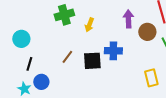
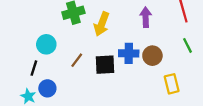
yellow arrow: (89, 25) -> (102, 24), size x1.5
brown circle: (147, 32) -> (152, 56), moved
cyan circle: (21, 39) -> (46, 44), moved

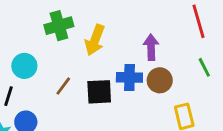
purple arrow: (146, 17) -> (151, 47), moved

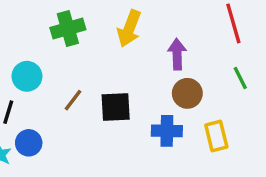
yellow arrow: (95, 40) -> (129, 29), moved
blue cross: (129, 77) -> (167, 131), moved

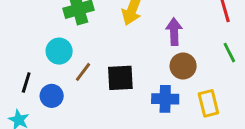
cyan circle: (27, 76) -> (59, 51), moved
blue circle: (29, 143) -> (52, 96), moved

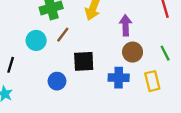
green line: (229, 53) -> (165, 53), moved
brown line: (83, 72) -> (63, 35), moved
blue circle: (52, 96) -> (57, 81), moved

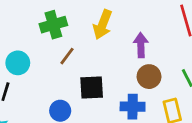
cyan circle: (36, 40) -> (18, 63), moved

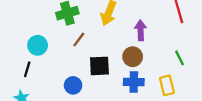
brown circle: (149, 77) -> (133, 57), moved

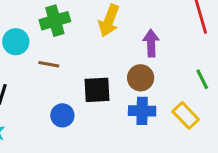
brown line: (79, 40) -> (49, 64), moved, turned 63
cyan circle: (38, 45) -> (16, 42), moved
yellow rectangle: (167, 85) -> (186, 115), turned -30

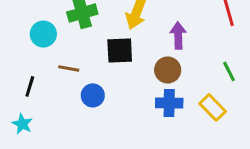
brown line: (49, 64) -> (69, 68), moved
black square: (97, 90) -> (120, 51), moved
blue circle: (62, 115) -> (93, 95), moved

